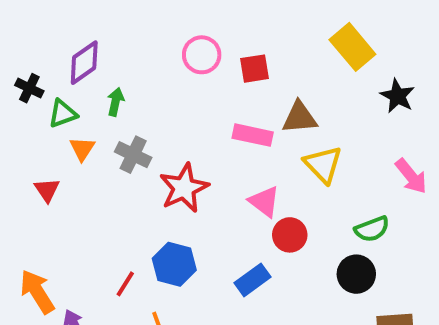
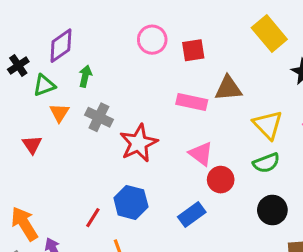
black cross: (29, 88) -> (18, 65), turned 30
yellow triangle: (323, 164) -> (268, 125), moved
green semicircle: (372, 229) -> (266, 163), moved

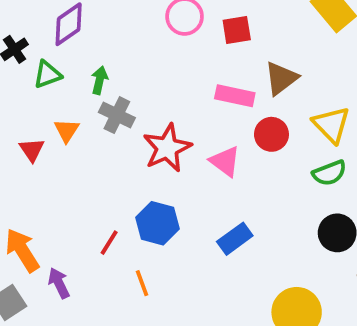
green arrow: (85, 76) -> (100, 80), moved
brown triangle: (228, 88) -> (281, 78), turned -32
orange triangle: (59, 113) -> (67, 130), moved
pink triangle: (201, 154) -> (225, 161), moved
red circle: (221, 180) -> (271, 134), moved

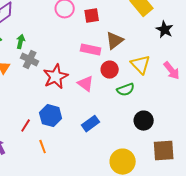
green semicircle: (329, 173) -> (126, 90), moved

